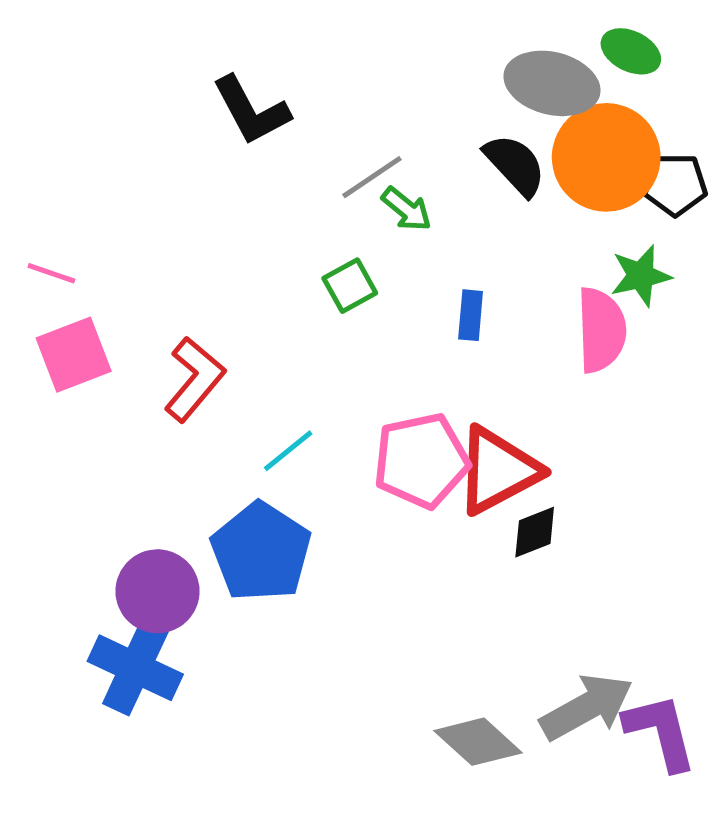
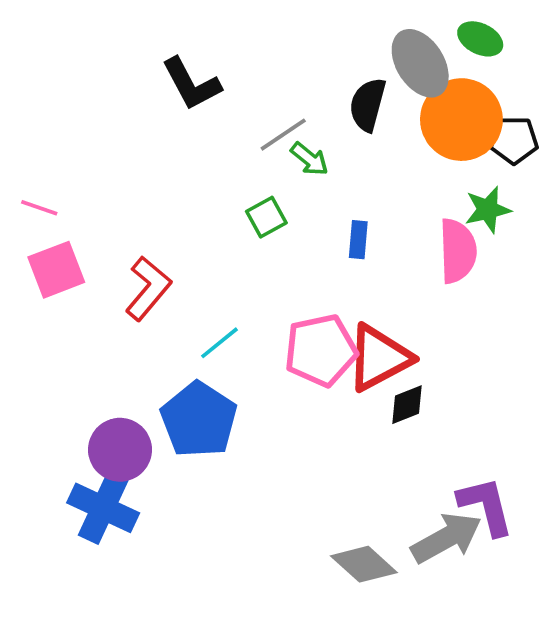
gray ellipse: (552, 83) -> (420, 63), turned 44
black semicircle: (515, 165) -> (368, 105), moved, turned -122
purple L-shape: (660, 732) -> (486, 506), moved

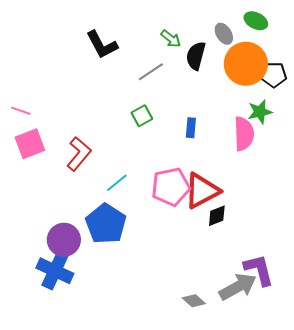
gray ellipse: (420, 63) -> (224, 34), size x0.6
green arrow: (309, 159) -> (171, 39), moved
gray diamond: (364, 564) -> (194, 301), size x0.7

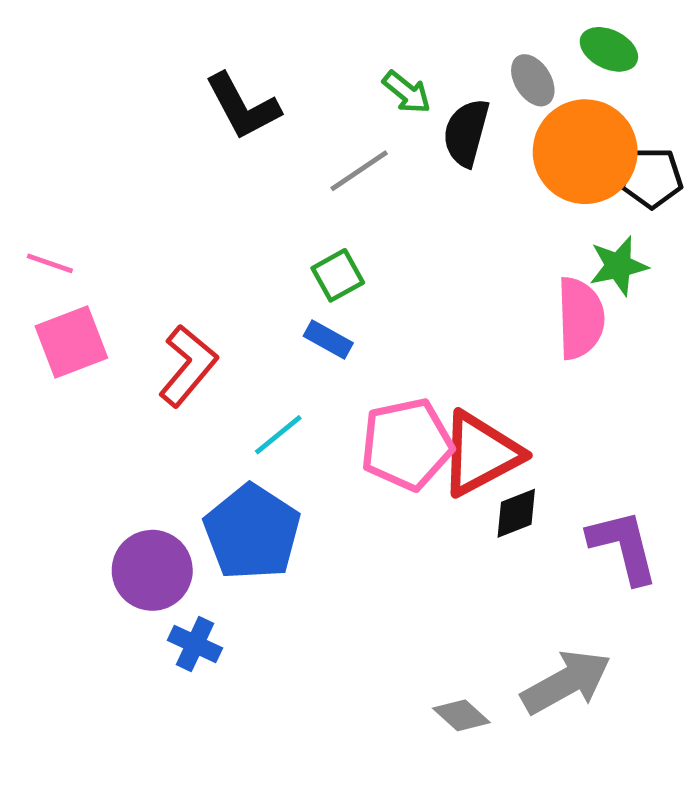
blue rectangle: (191, 128) -> (328, 340), moved, turned -66
purple L-shape: (259, 270) -> (623, 547), moved
blue cross: (55, 271) -> (195, 644), moved, size x0.6

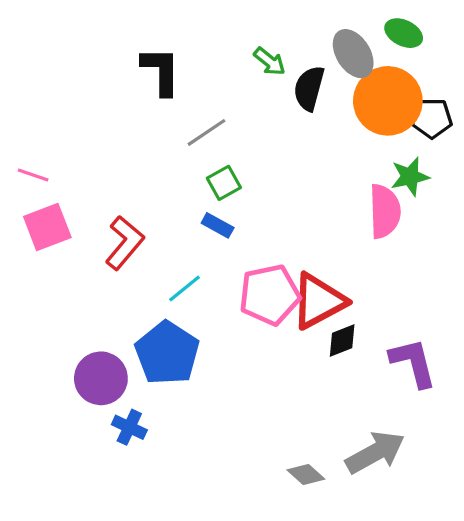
gray ellipse: (533, 80) -> (353, 54), size x1.4
black L-shape: (243, 106) -> (161, 71), turned -152
gray line: (359, 171) -> (207, 132), moved

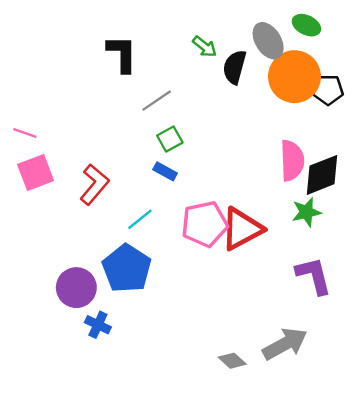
green star: (410, 177) -> (306, 212), moved
black diamond: (342, 341) -> (322, 175), moved, size x1.6

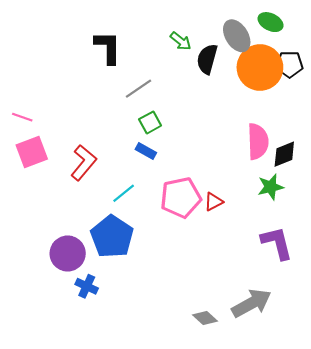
black pentagon: (328, 90) -> (290, 64), moved
black diamond: (322, 175) -> (284, 154), size x0.7
red triangle: (242, 229) -> (213, 202), size x0.5

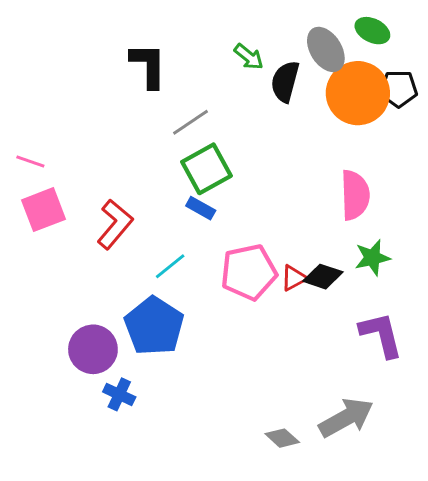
green square: (150, 122) -> (207, 169), size x1.6
black diamond: (284, 154) -> (323, 277), moved, turned 40

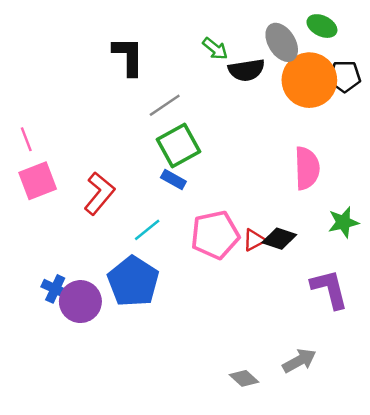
black semicircle: (285, 81) -> (246, 70), turned -114
pink line: (30, 162) -> (26, 139), turned 50
green star: (372, 258) -> (343, 222), moved
blue cross: (119, 394) -> (55, 289), moved
gray arrow: (346, 418) -> (299, 361), size x0.7

